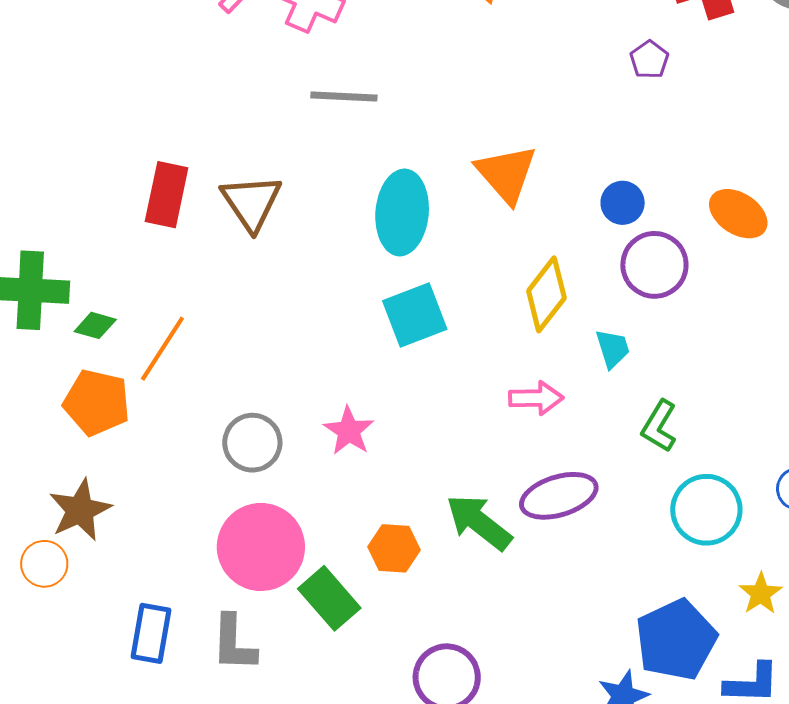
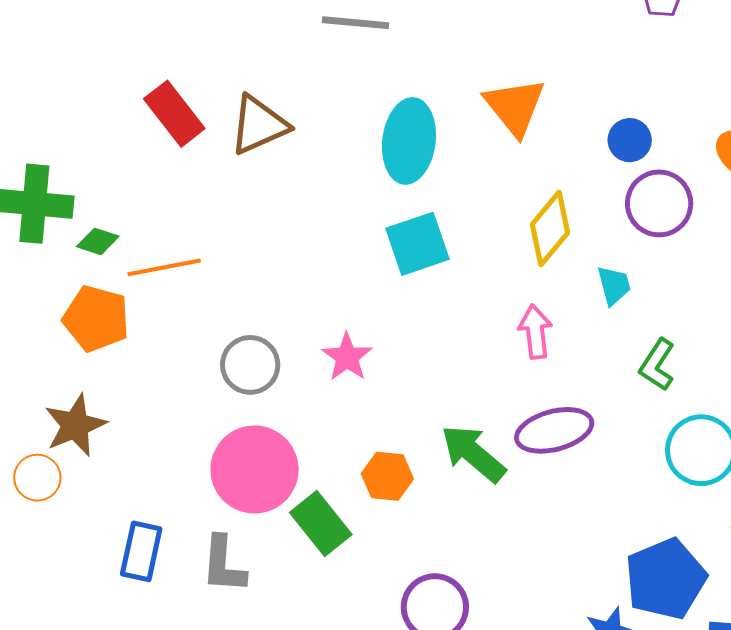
red rectangle: (167, 195) -> (174, 114), turned -52
brown triangle: (251, 202) -> (259, 125), turned 38
orange line: (162, 349) -> (164, 267), turned 44
pink arrow: (536, 398) -> (535, 332), turned -98

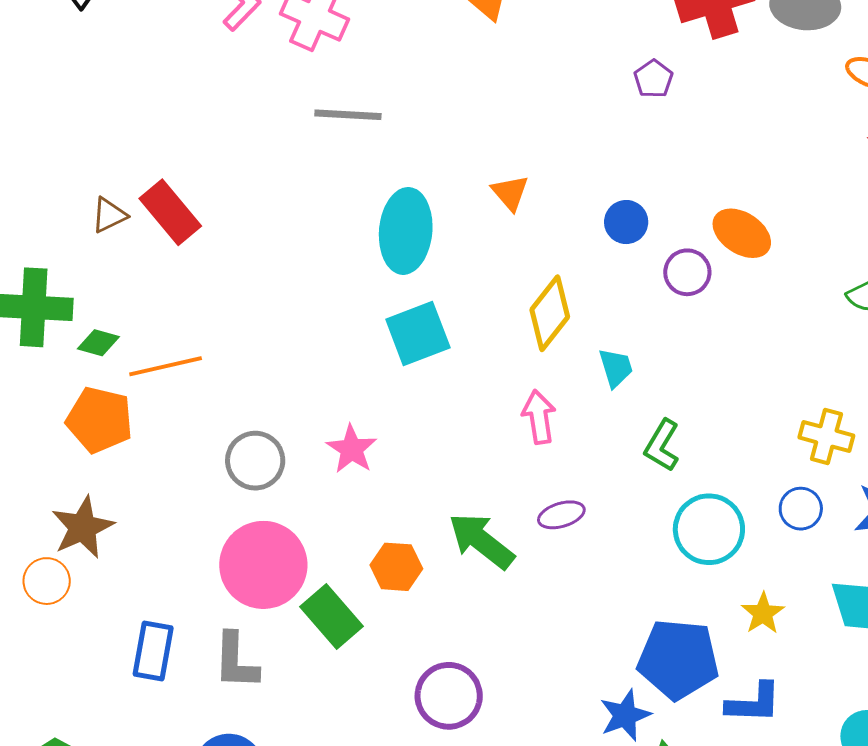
orange triangle: (515, 107) -> (510, 193), size x0.6
brown triangle: (259, 125) -> (109, 215), moved, size x0.6
purple circle: (659, 203) -> (687, 272), moved, size x0.7
purple ellipse: (554, 430) -> (561, 515), size x0.6
blue pentagon: (666, 579) -> (678, 659), turned 30

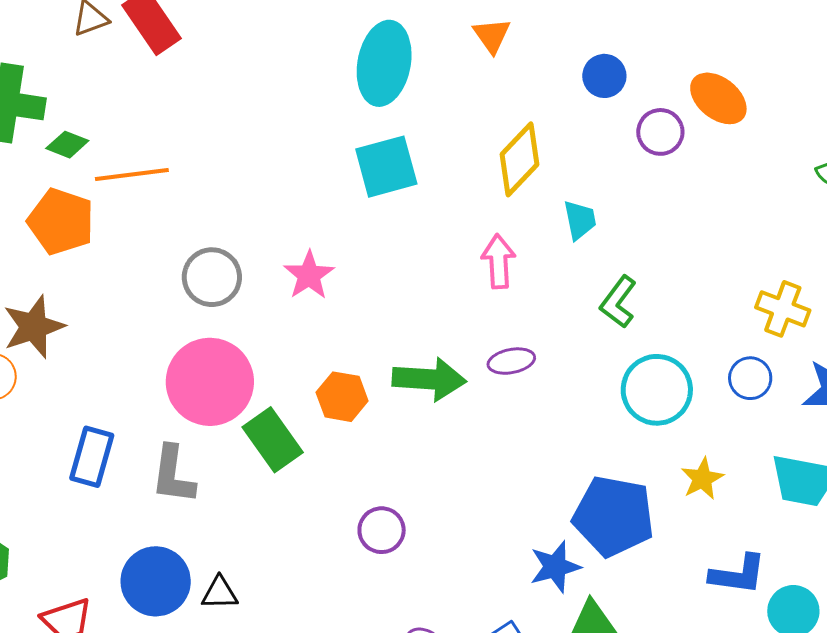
green arrow: (481, 541) -> (429, 379), turned 140
purple circle: (449, 696) -> (382, 530), size x0.7
blue L-shape: (754, 703) -> (738, 574), moved

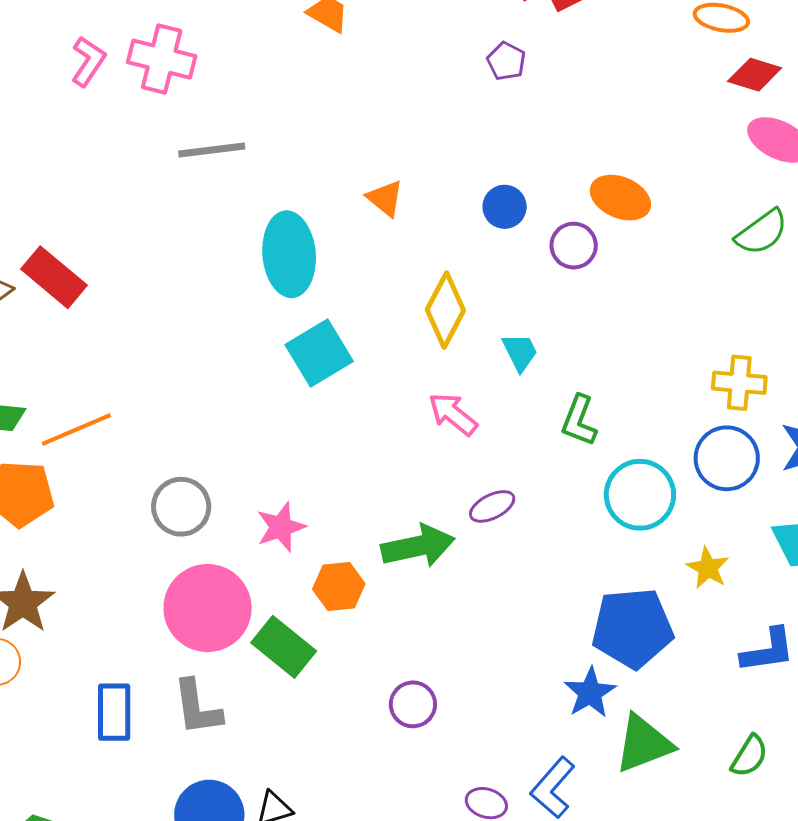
pink arrow: (499, 261) -> (453, 414), turned -32
pink star: (309, 275) -> (281, 527), moved, turned 30
blue circle: (750, 378) -> (727, 458), size x1.5

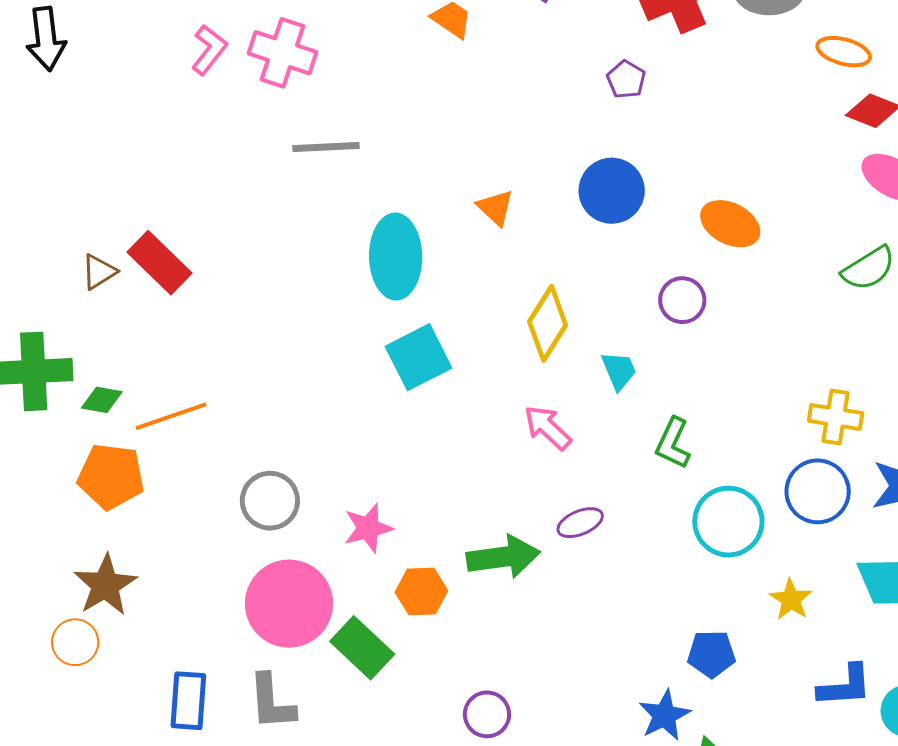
blue circle: (505, 207) -> (612, 191), moved, size x1.5
purple circle: (574, 246) -> (682, 300), moved
blue pentagon: (632, 628) -> (711, 654), size x0.6

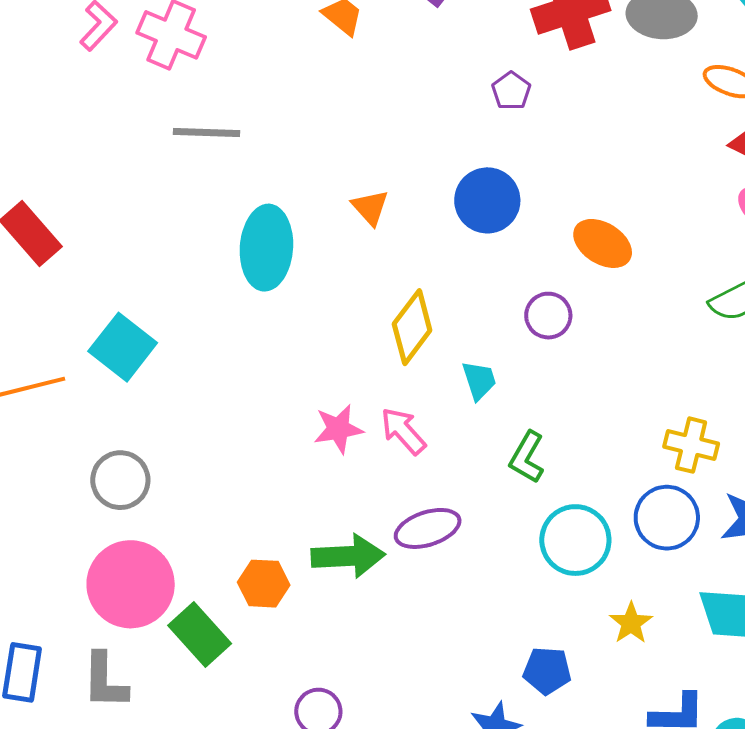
cyan square: (419, 357) -> (123, 347), moved, turned -30
purple ellipse: (580, 523) -> (428, 528), size x1.4
pink star: (368, 528) -> (338, 429), moved

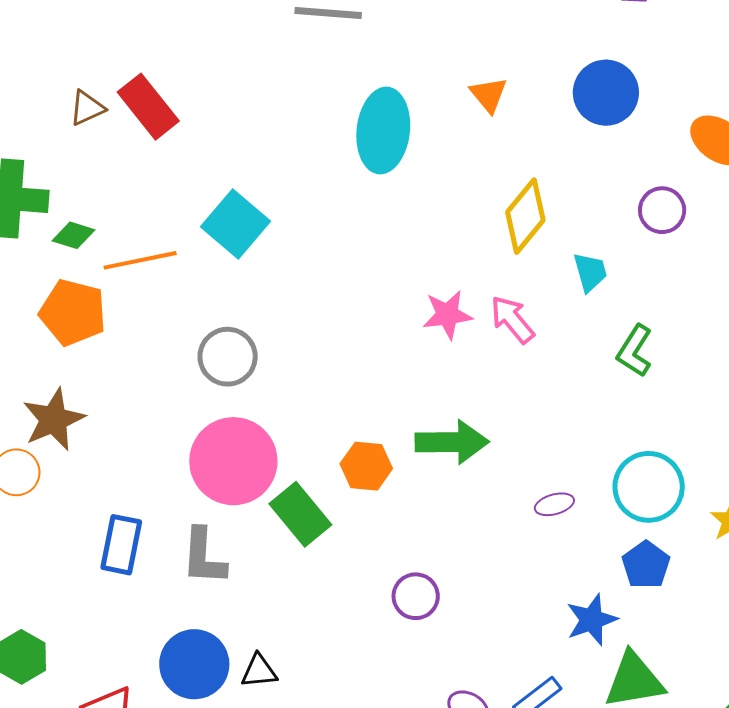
purple ellipse: (428, 528) -> (554, 504), moved, size x0.6
cyan circle: (575, 540) -> (649, 487), moved
blue pentagon: (547, 671) -> (646, 565), turned 30

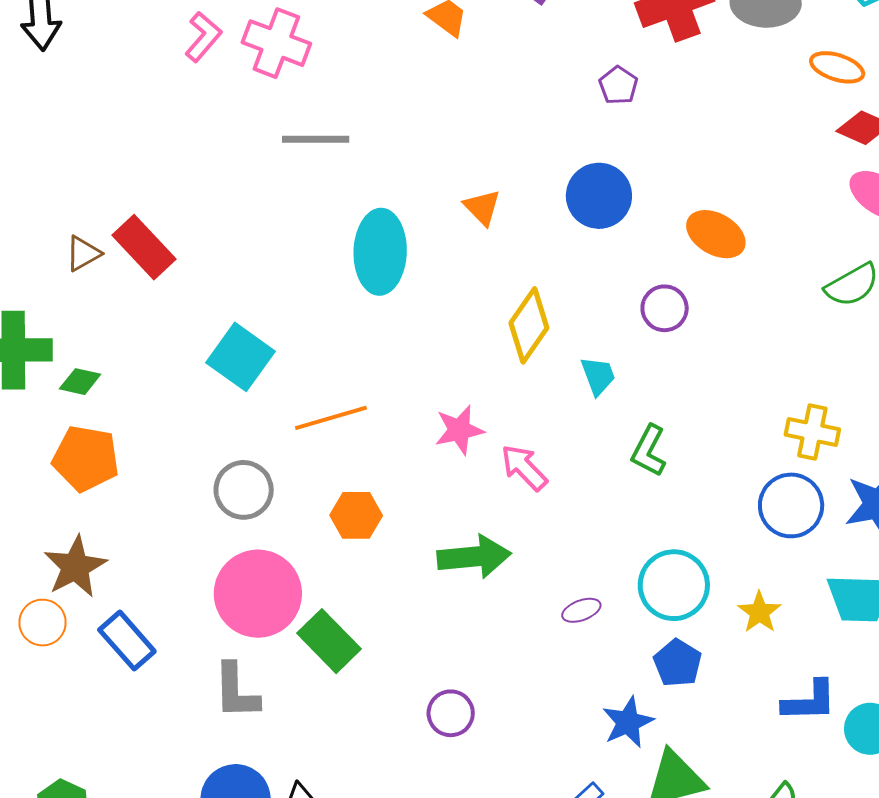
orange line: (140, 260) -> (331, 418), moved
pink arrow: (512, 319) -> (524, 468), moved
orange hexagon: (366, 466) -> (356, 515), moved
blue rectangle: (121, 545) -> (127, 641), moved, turned -48

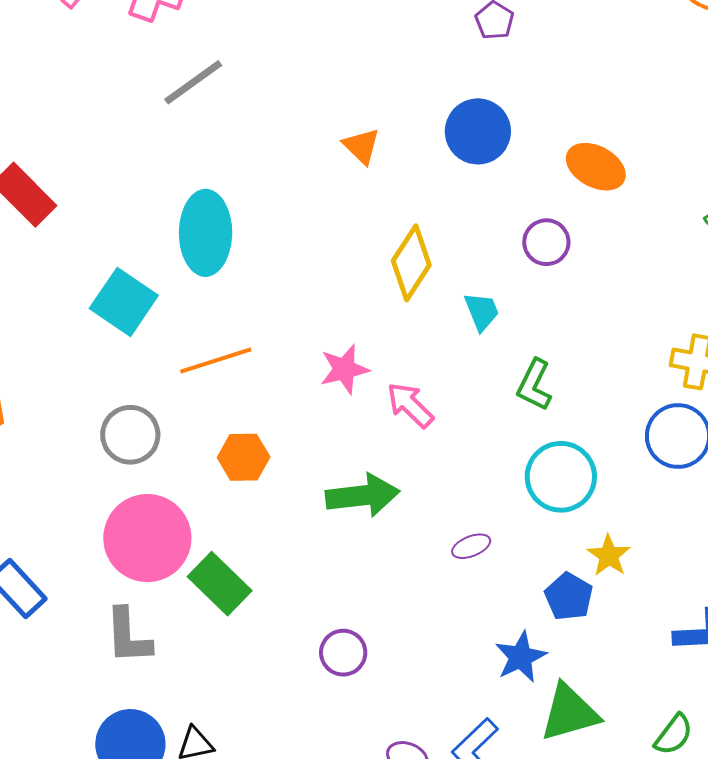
gray line: (316, 139) -> (193, 82), turned -34
cyan ellipse: (380, 252) -> (206, 233), moved
cyan circle: (674, 585) -> (561, 477), moved
yellow star: (759, 612) -> (609, 556), moved

